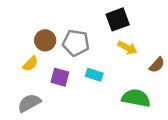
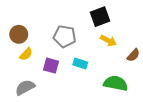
brown circle: (45, 40) -> (19, 34), moved

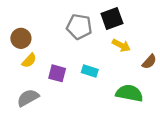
gray pentagon: (65, 36) -> (79, 27), moved

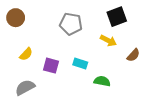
black square: (112, 19) -> (117, 17), moved
brown circle: (21, 38) -> (16, 18), moved
green semicircle: (129, 93) -> (102, 81), moved, size x0.7

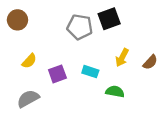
black square: (117, 17) -> (109, 19), moved
yellow arrow: (108, 41) -> (122, 58), moved, turned 91
purple square: (51, 66) -> (57, 74), turned -35

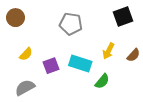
black square: (109, 19) -> (123, 17), moved
cyan rectangle: (90, 72) -> (80, 64), size x1.5
green semicircle: (115, 92) -> (102, 81), turned 119

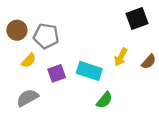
brown circle: (16, 18) -> (17, 30), moved
gray pentagon: (71, 24) -> (46, 36), moved
green semicircle: (102, 81) -> (104, 100), moved

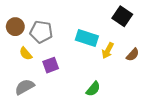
black square: (137, 19) -> (122, 16), turned -36
yellow semicircle: (29, 60) -> (26, 54), turned 96
cyan rectangle: (89, 71) -> (87, 38), moved

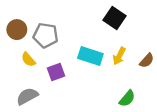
black square: (122, 16) -> (115, 18), moved
cyan rectangle: (87, 38) -> (90, 56), moved
green semicircle: (93, 89) -> (127, 99), moved

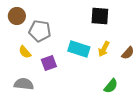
black square: (115, 18) -> (100, 16), turned -30
brown circle: (17, 30) -> (17, 16), moved
gray semicircle: (27, 96) -> (24, 84), turned 36

